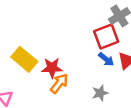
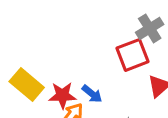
blue arrow: (106, 59) -> (92, 94), moved

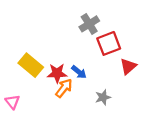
gray cross: (150, 28) -> (89, 24), moved

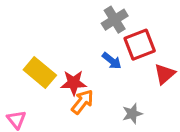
blue arrow: (79, 72) -> (112, 61), moved

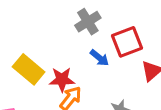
gray cross: (115, 20) -> (88, 22), moved

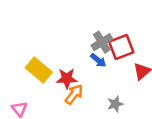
gray cross: (88, 22) -> (102, 42), moved

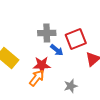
gray cross: (102, 42) -> (47, 33), moved, turned 30
red star: (67, 79) -> (42, 65), moved

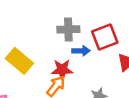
blue arrow: (57, 50) -> (81, 51), turned -40

